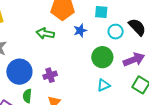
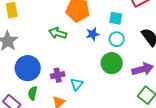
cyan circle: (116, 32) -> (117, 39), moved
cyan triangle: (104, 85) -> (77, 84), moved, turned -32

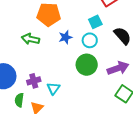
cyan square: (116, 18) -> (95, 22), moved, turned -32
green semicircle: (33, 93) -> (19, 100), moved

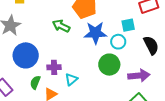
blue star: (65, 37) -> (95, 33), size x1.6

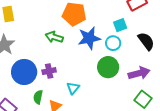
purple cross: (54, 67) -> (49, 71), moved

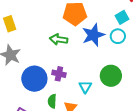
green circle: (108, 67) -> (111, 76), moved
purple cross: (49, 71) -> (59, 74), turned 32

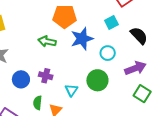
cyan circle: (118, 36) -> (108, 53), moved
blue circle: (34, 79) -> (21, 79), size x0.7

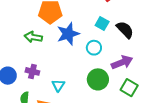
cyan square: (111, 22) -> (102, 24), moved, turned -32
green circle: (97, 80) -> (98, 79), moved

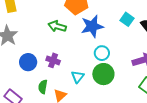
cyan circle: (94, 48) -> (102, 53), moved
green circle: (98, 79) -> (103, 74), moved

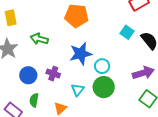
green arrow: (57, 26) -> (39, 39), moved
blue star: (92, 26) -> (81, 54), moved
green semicircle: (43, 87) -> (34, 100), moved

